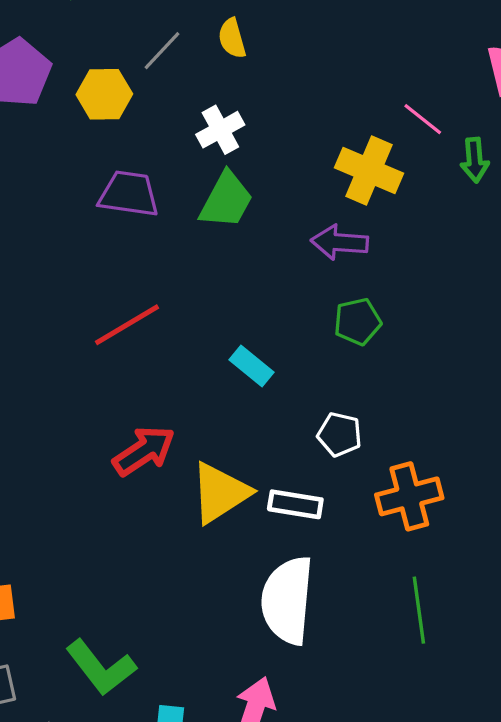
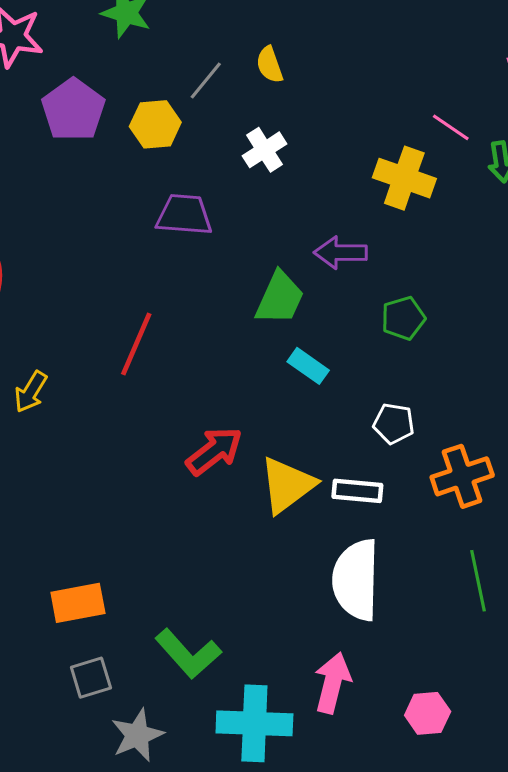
green trapezoid: (226, 200) -> (280, 298), moved
purple arrow: (340, 242) -> (340, 253), moved
red line: (127, 325) -> (136, 344), moved, turned -32

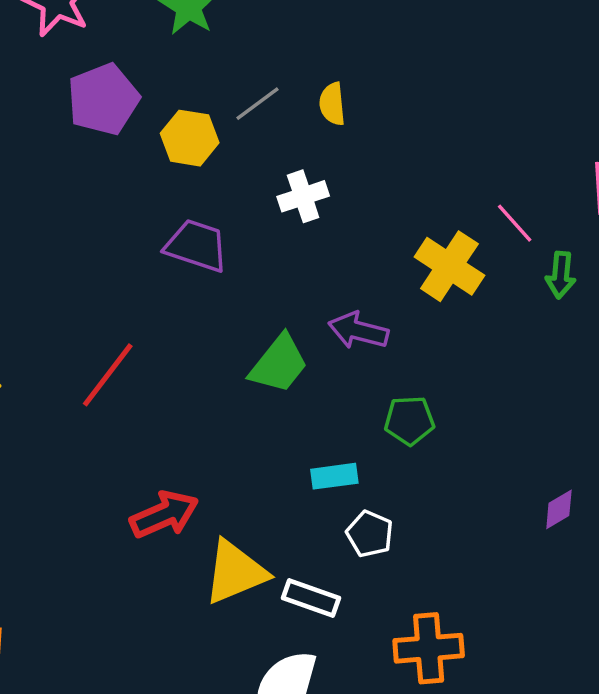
cyan rectangle: (308, 366) -> (334, 476), moved, turned -57
orange cross: (462, 476) -> (429, 648), moved

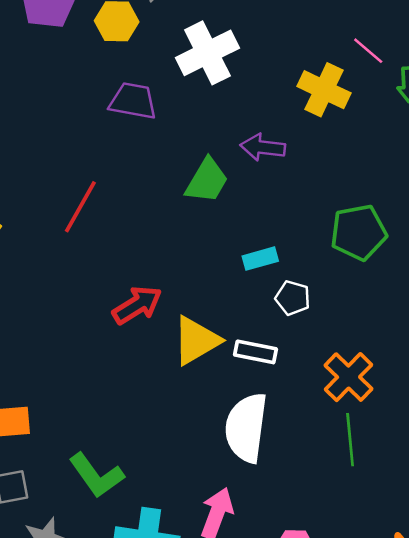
white cross: (303, 196) -> (207, 53), size x1.6
green pentagon: (409, 420) -> (359, 232), moved, size x1.5
orange cross: (429, 648) -> (349, 377), turned -33

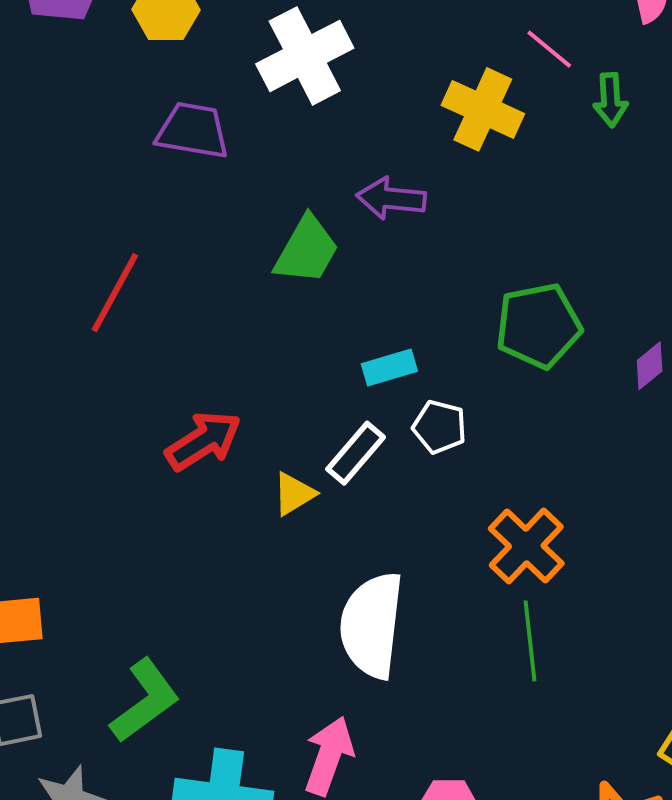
yellow triangle: (196, 341) -> (294, 494), size x0.6
white rectangle: (255, 352) -> (356, 453), moved, turned -60
green L-shape: (96, 475) -> (145, 701), turned -90

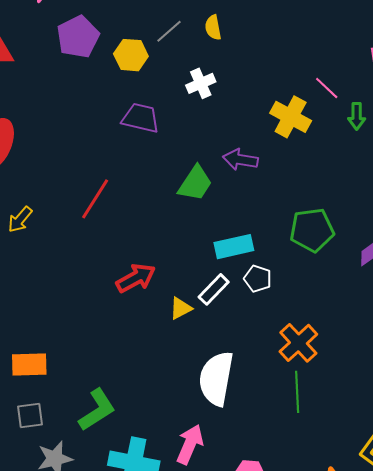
white cross: (305, 56) -> (201, 83), size x0.6
cyan rectangle: (389, 368) -> (234, 247), size x1.4

